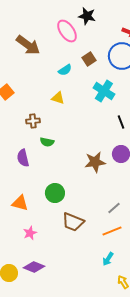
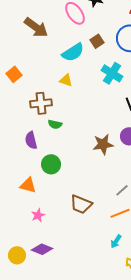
cyan semicircle: (65, 70) -> (73, 52), size x1.6
brown cross: (33, 121) -> (41, 103), size x1.5
green circle: (55, 193) -> (51, 164), moved

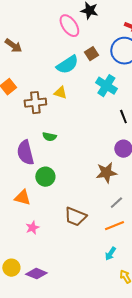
brown arrow: (36, 27) -> (13, 46), moved, size x0.7
brown cross: (41, 103) -> (35, 103), moved
purple semicircle: (31, 140) -> (25, 153), size x1.4
brown star: (103, 144) -> (106, 173), moved
purple diamond: (42, 249) -> (36, 274), moved

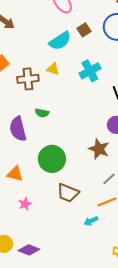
cyan cross: (106, 86) -> (90, 71), moved, turned 30
brown star: (106, 173) -> (99, 149), turned 30
green circle: (45, 177) -> (52, 159), moved, size x1.4
cyan arrow: (110, 254) -> (91, 221), moved, turned 32

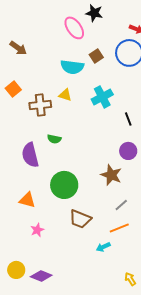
cyan semicircle: (60, 41) -> (72, 67), turned 40

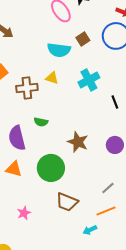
purple circle: (128, 151) -> (115, 145), moved
brown star: (111, 175) -> (78, 142), moved
orange triangle: (27, 200) -> (14, 169), moved

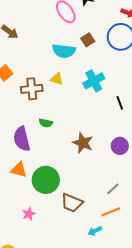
green circle: (51, 168) -> (46, 180), moved

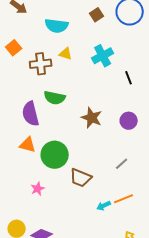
cyan semicircle: (64, 51) -> (57, 26), moved
green semicircle: (46, 123) -> (55, 98), size x1.5
orange line: (111, 212) -> (124, 199), moved

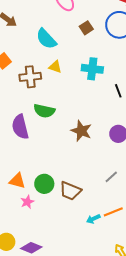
cyan semicircle: (57, 26) -> (46, 39), turned 40
cyan cross: (103, 56) -> (92, 69), turned 35
orange triangle: (28, 145) -> (17, 181), moved
green circle: (55, 155) -> (44, 184), moved, size x0.7

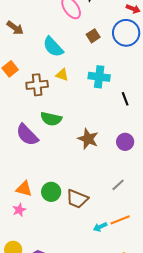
purple semicircle: (20, 127) -> (27, 135), turned -30
pink star: (27, 202) -> (19, 210), moved

